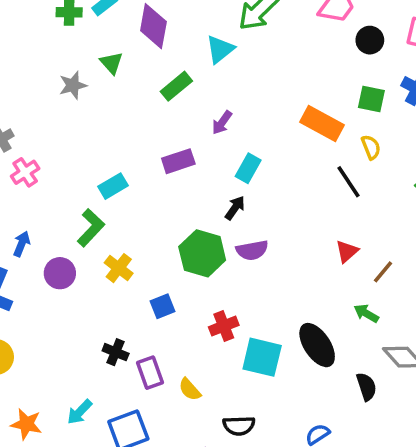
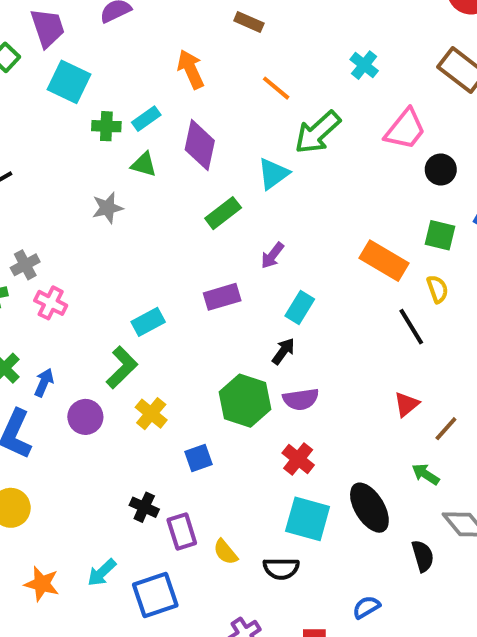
green triangle: (112, 63) -> (144, 164), moved, turned -35
pink cross: (25, 172) -> (51, 303), turned -32
red cross: (224, 326) -> (298, 459), moved, turned -32
black semicircle: (239, 426) -> (281, 568), moved

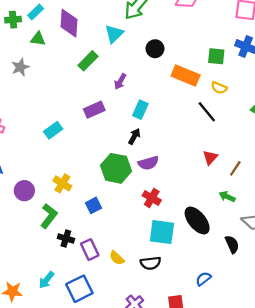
black circle: (441, 170) -> (155, 49), moved
yellow semicircle: (437, 289) -> (219, 88), turned 140
green L-shape: (122, 367) -> (49, 216), moved

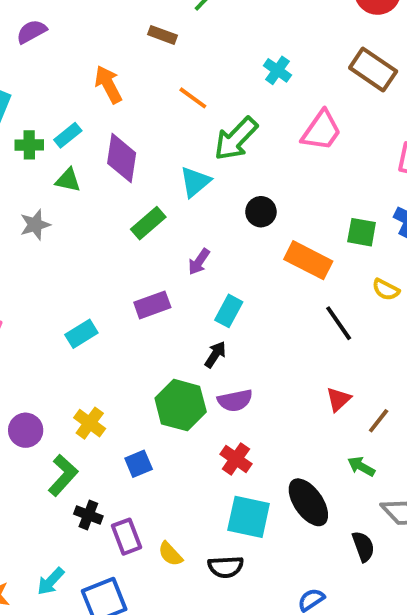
yellow semicircle: (219, 88) -> (386, 290), moved

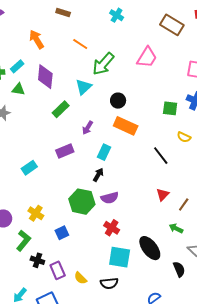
cyan cross: (277, 70) -> (117, 15), moved
orange rectangle: (308, 260) -> (126, 126), moved

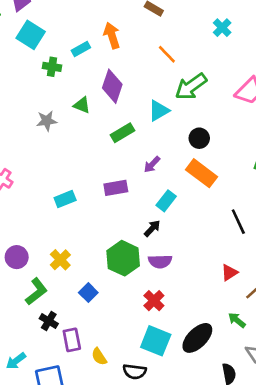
cyan rectangle: (17, 66) -> (81, 49), moved
green triangle: (18, 89) -> (82, 105), moved
blue square: (62, 233) -> (88, 293), turned -32
black ellipse: (150, 248) -> (197, 338), turned 70

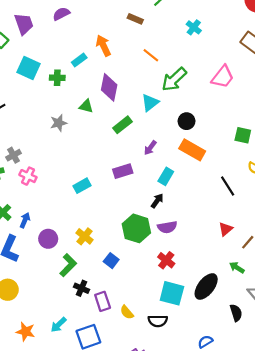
cyan square: (31, 35) -> (29, 68), moved

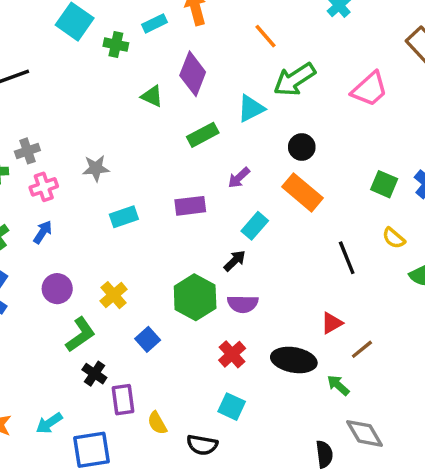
gray star: (59, 123) -> (96, 168), moved
pink cross: (28, 176) -> (44, 187), turned 35
blue arrow: (25, 220) -> (43, 232), moved
black ellipse: (206, 286) -> (294, 360), moved, turned 52
cyan square: (172, 293) -> (232, 407), size x0.7

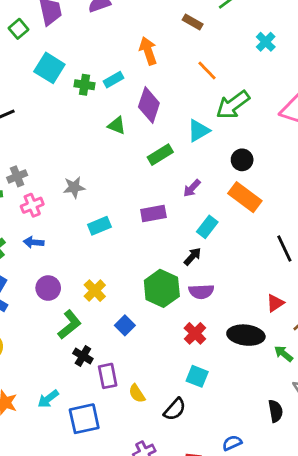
cyan rectangle: (154, 23) -> (113, 80), moved
blue arrow: (43, 232) -> (34, 242), turned -114
black semicircle: (202, 445) -> (175, 409), turned -55

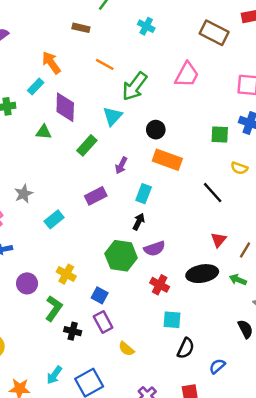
cyan rectangle: (113, 80) -> (36, 86), moved
purple rectangle: (108, 376) -> (103, 322), moved
black semicircle: (175, 409) -> (186, 348), moved

